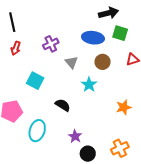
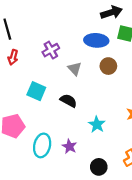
cyan star: (89, 85) -> (97, 124), moved
black semicircle: (63, 105) -> (68, 101), moved
purple star: (75, 136) -> (69, 146), moved

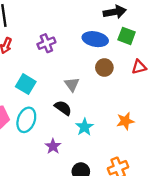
gray triangle: (75, 69) -> (72, 84), moved
black semicircle: (68, 101) -> (63, 108), moved
cyan ellipse: (42, 145) -> (26, 120), moved

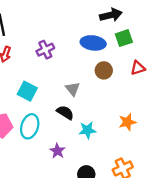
green square: (127, 36) -> (124, 38), turned -36
cyan star: (85, 127) -> (87, 130), turned 30

